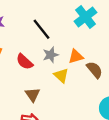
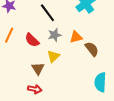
yellow triangle: (61, 75) -> (53, 56), moved, turned 32

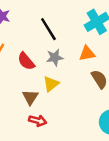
orange triangle: (76, 37) -> (87, 54), moved
red arrow: (35, 89) -> (38, 121), moved

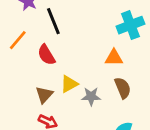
black line: (48, 29) -> (53, 21), moved
gray star: (55, 57) -> (91, 96), moved

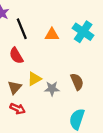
cyan cross: (130, 25) -> (83, 32), turned -35
orange triangle: (114, 58) -> (52, 35), moved

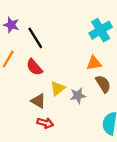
cyan cross: (83, 32) -> (101, 30), turned 35
orange triangle: (52, 35) -> (94, 63), moved
brown triangle: (15, 87) -> (38, 101), turned -32

